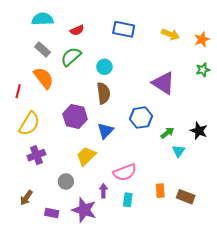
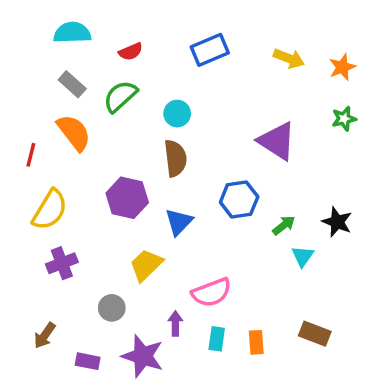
blue rectangle: (124, 29) -> (210, 50), turned -35
orange rectangle: (160, 191) -> (256, 342), moved

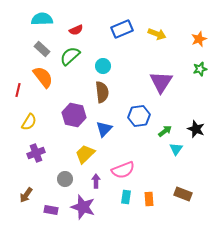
yellow arrow: (289, 58) -> (157, 34), moved
purple triangle: (277, 141) -> (161, 82), turned 30
yellow semicircle: (50, 210) -> (29, 122), size x0.7
purple arrow: (175, 323) -> (96, 181), moved

